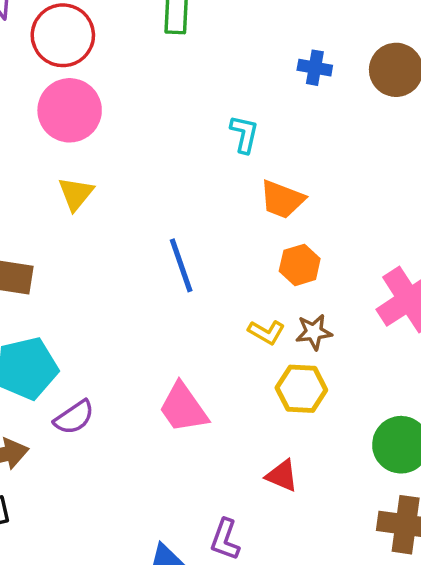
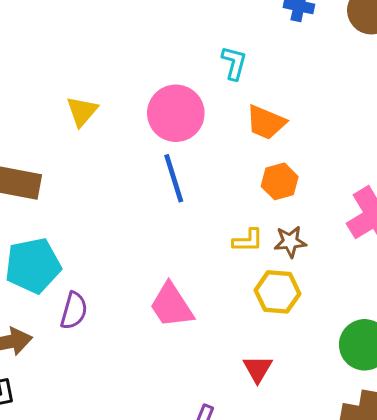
pink circle: (70, 110) -> (176, 113), moved
yellow L-shape: (266, 332) -> (248, 240), turned -32
purple semicircle: (74, 417) -> (74, 311), turned -42
red triangle: (282, 476) -> (258, 369), turned 36

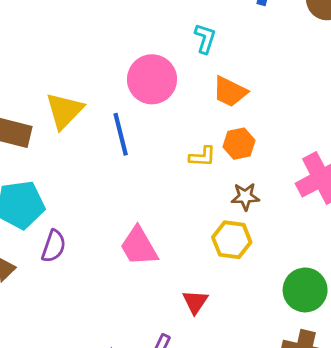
yellow triangle: (82, 111) -> (64, 111), moved, size x1.4
blue line: (174, 178) -> (121, 134), moved
yellow L-shape: (248, 240) -> (202, 157), moved
red triangle: (258, 369) -> (195, 302), moved

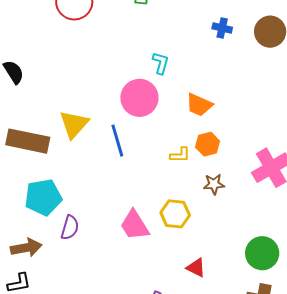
cyan L-shape: (205, 38) -> (161, 63), moved
yellow hexagon: (232, 240) -> (175, 214), moved
red triangle: (195, 302) -> (196, 268), moved, turned -35

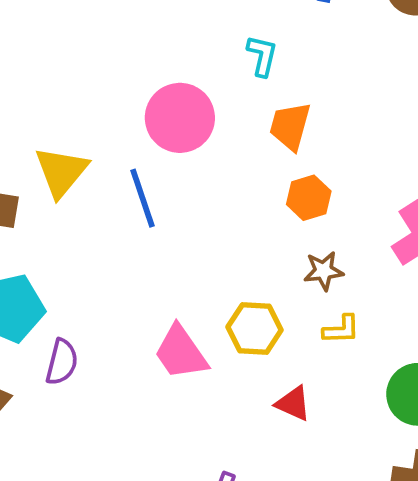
cyan L-shape: (161, 63) -> (262, 56), moved
orange trapezoid: (199, 105) -> (290, 126), turned 84
yellow L-shape: (180, 155) -> (341, 329), moved
red triangle: (196, 268) -> (293, 403), moved

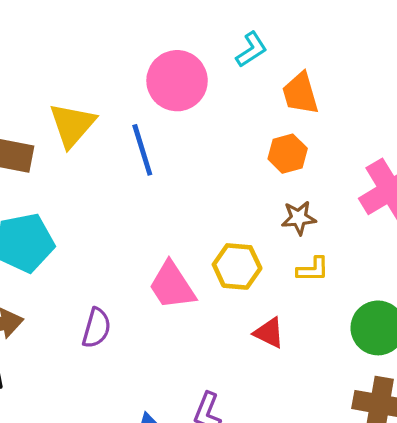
cyan L-shape: (262, 56) -> (251, 50), moved, turned 42
orange trapezoid: (290, 126) -> (300, 93), moved, turned -33
purple semicircle: (62, 362) -> (96, 328), moved

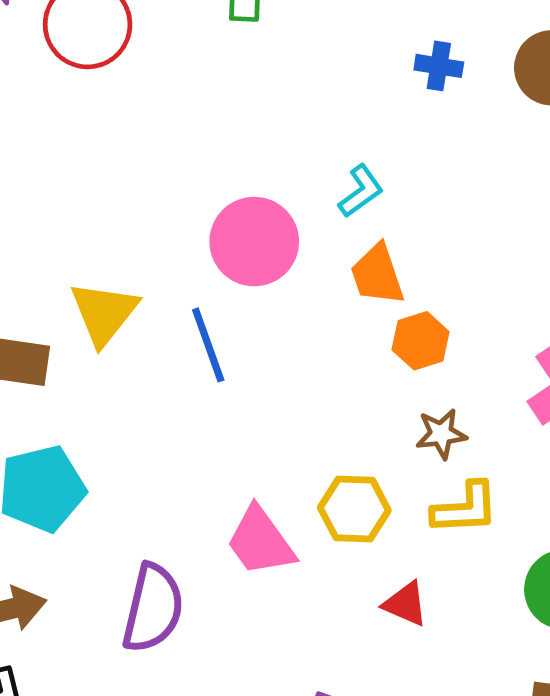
orange trapezoid: (300, 93) -> (377, 275), moved
yellow L-shape: (313, 269) -> (465, 508), size x1.4
purple semicircle: (96, 328) -> (153, 608), size x1.5

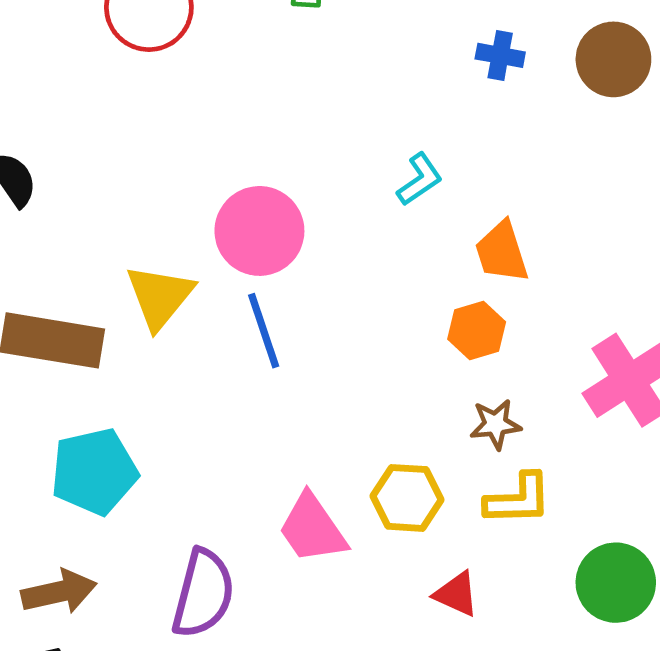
pink circle: (254, 242) -> (259, 231), moved
orange trapezoid: (377, 275) -> (502, 252), moved

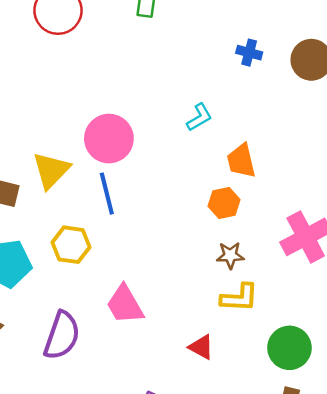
yellow hexagon: (407, 498) -> (71, 245), moved

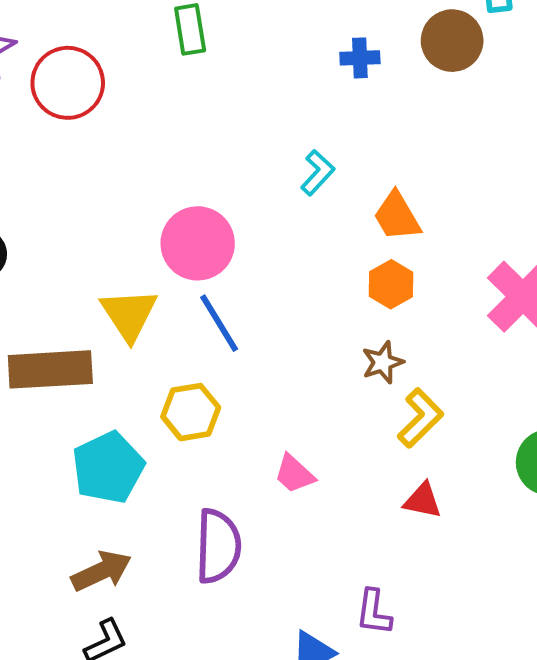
brown star: (230, 255) -> (383, 362), moved
yellow L-shape: (239, 298) -> (420, 418), moved, turned -30
pink trapezoid: (125, 305) -> (294, 474), size x0.7

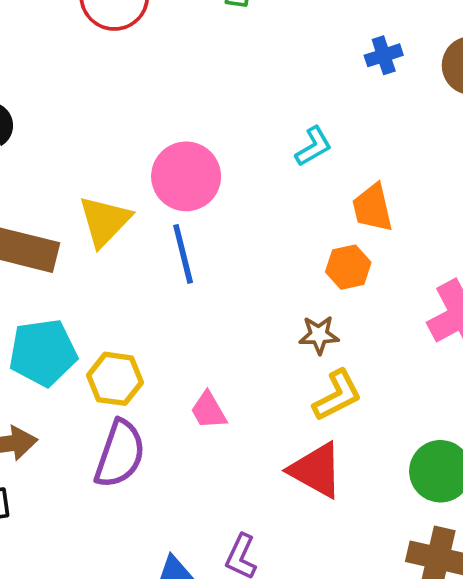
blue cross: (360, 58) -> (384, 55), turned -33
yellow hexagon: (191, 412) -> (115, 379), moved
red triangle: (423, 501) -> (316, 470), size x1.6

